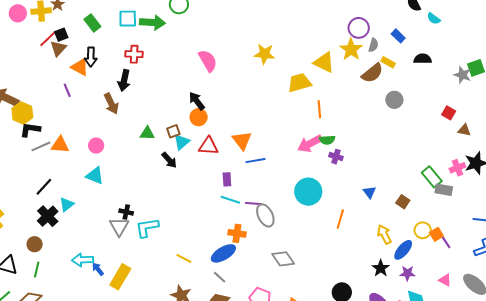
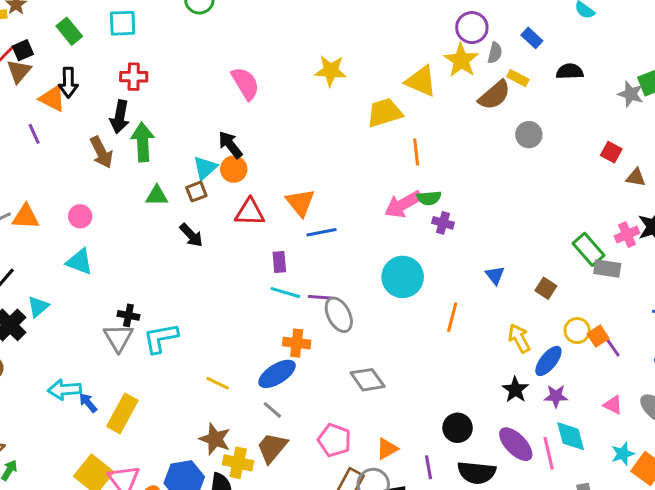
green arrow: (153, 22) -> (143, 142), moved, turned -95
cyan triangle: (182, 142) -> (205, 168), moved

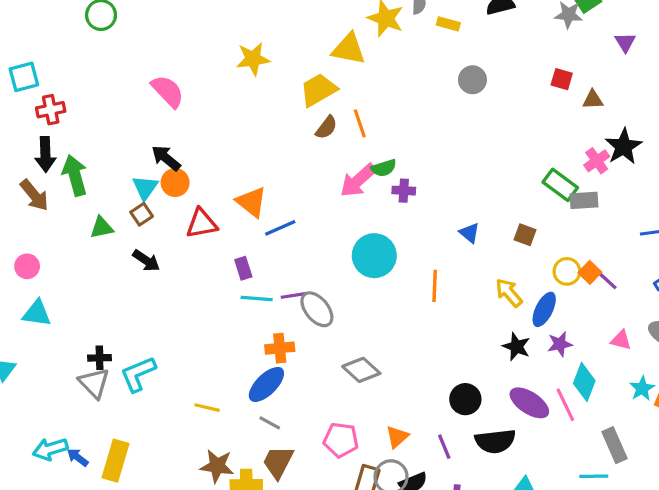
cyan square: (123, 23) -> (24, 77), moved
brown semicircle: (494, 95) -> (326, 127), moved, size x0.7
cyan diamond: (571, 436) -> (584, 382), turned 48

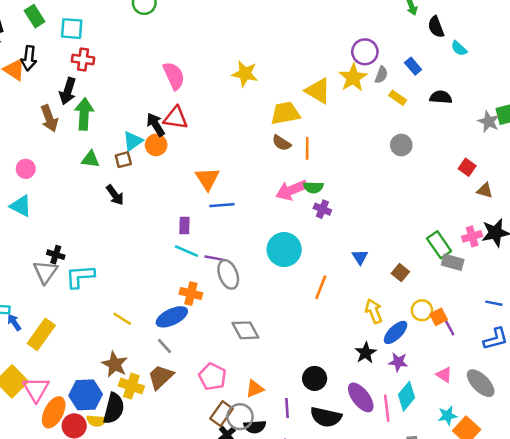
brown semicircle: (326, 127) -> (282, 143), turned 66
red triangle: (202, 223) -> (176, 118), moved

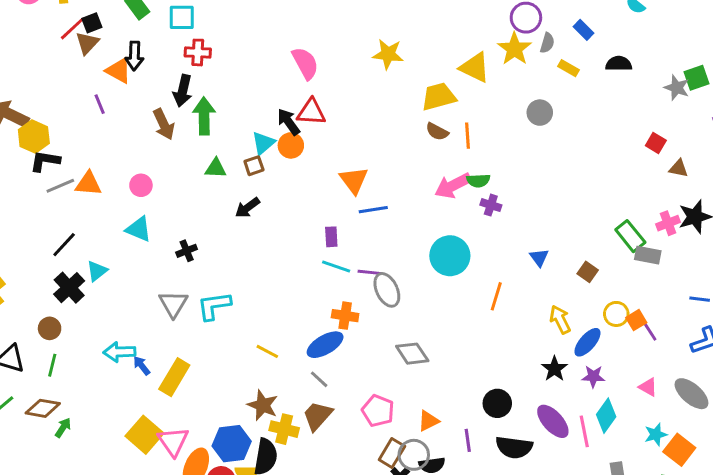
gray circle: (401, 145) -> (540, 113), moved
black arrow: (115, 195) -> (247, 208), turned 95
black cross: (56, 255) -> (187, 251), moved, turned -35

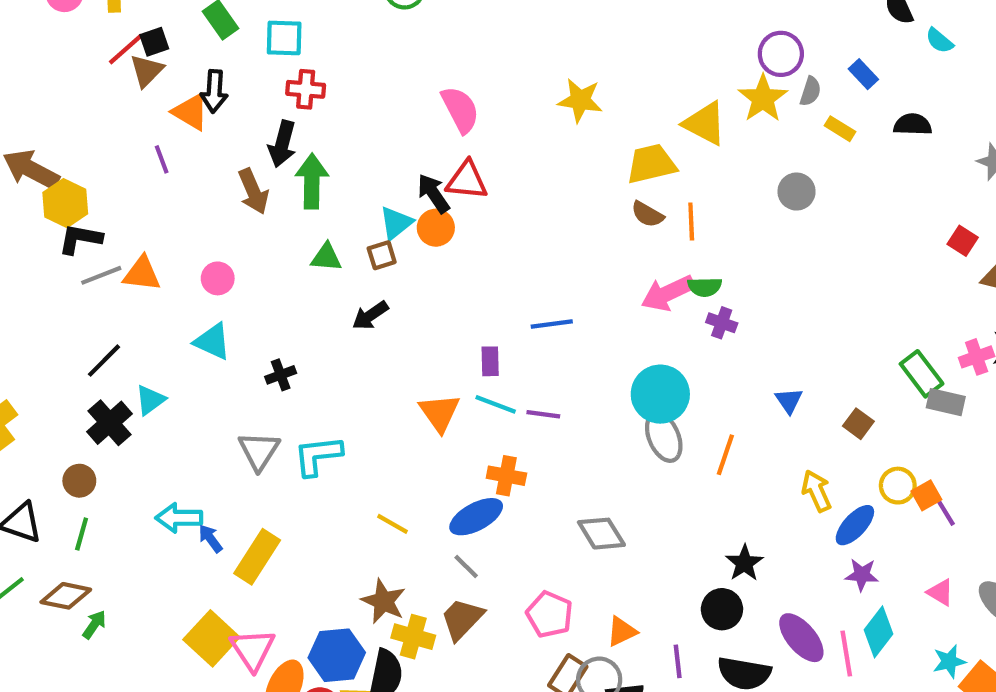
orange triangle: (354, 180) -> (440, 413), moved
gray ellipse: (387, 290) -> (664, 437), moved
black star: (554, 369) -> (744, 563), moved

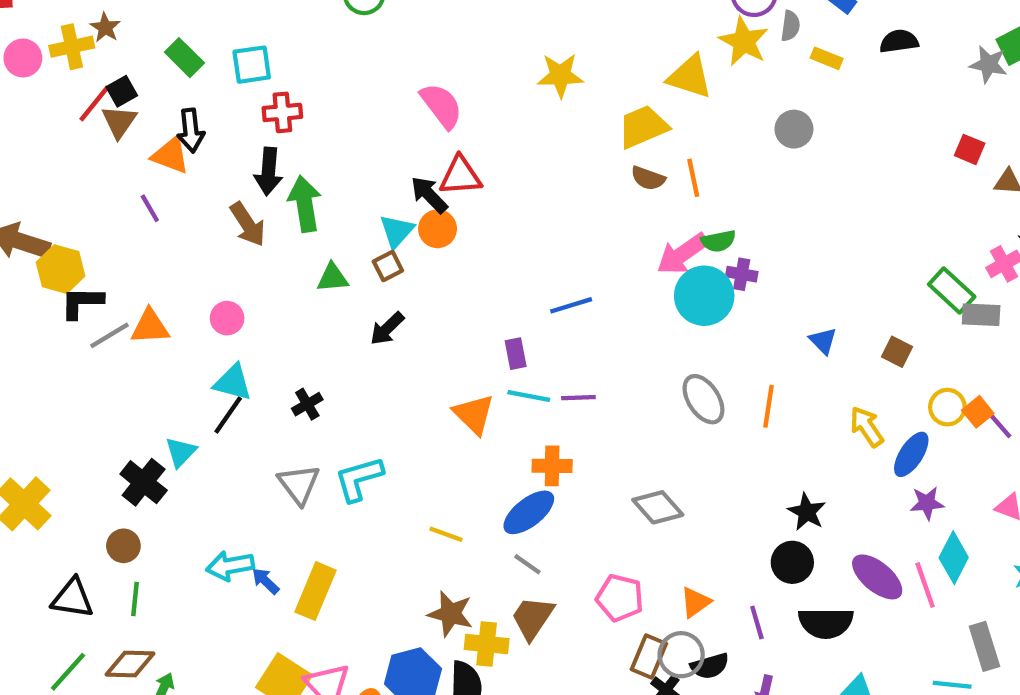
black line: (104, 361) -> (228, 415), moved
cyan circle: (660, 394) -> (704, 296), moved

